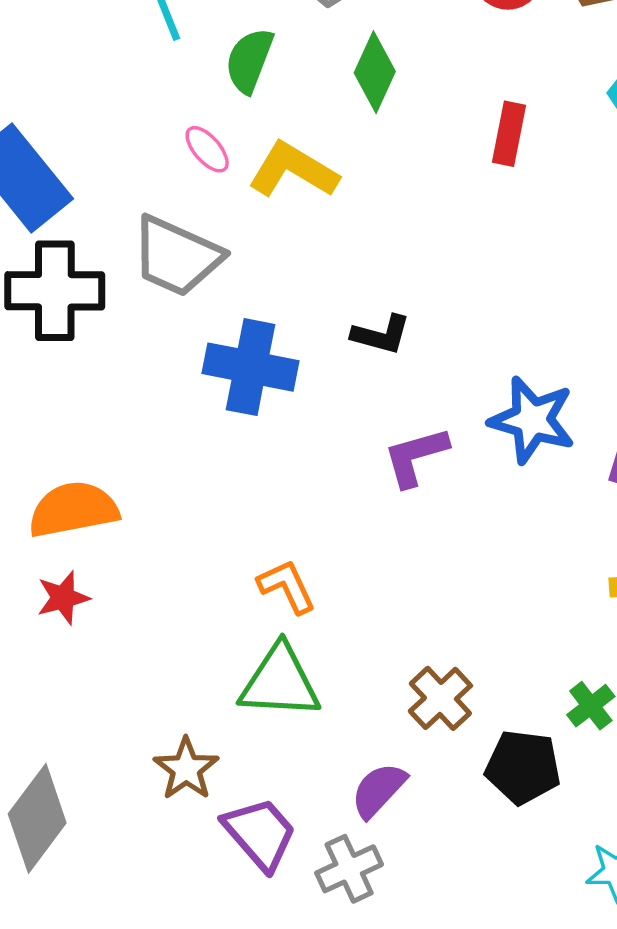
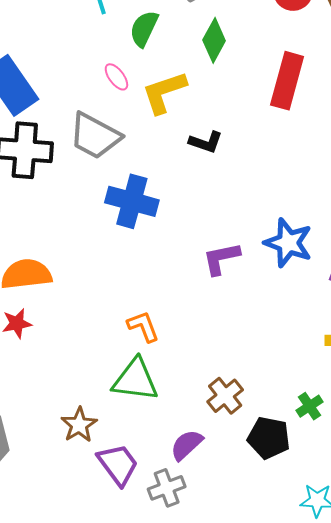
red rectangle: (509, 134) -> (287, 81), size x1.6
yellow L-shape: (293, 170) -> (164, 92), turned -54
black L-shape: (381, 335) -> (206, 142), moved

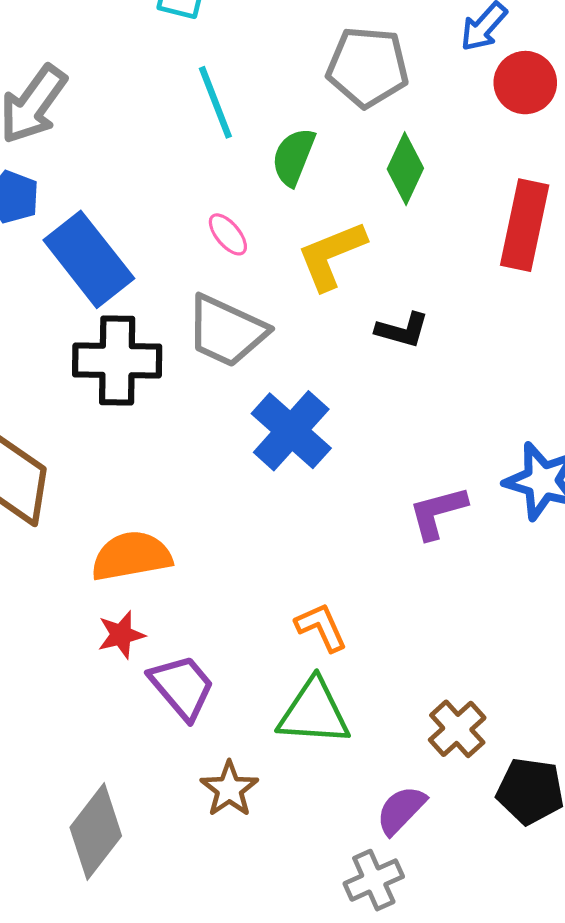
pink ellipse: (116, 77) -> (228, 234), moved
blue cross: (132, 201) -> (291, 431), turned 30
purple trapezoid: (118, 464) -> (182, 687), moved

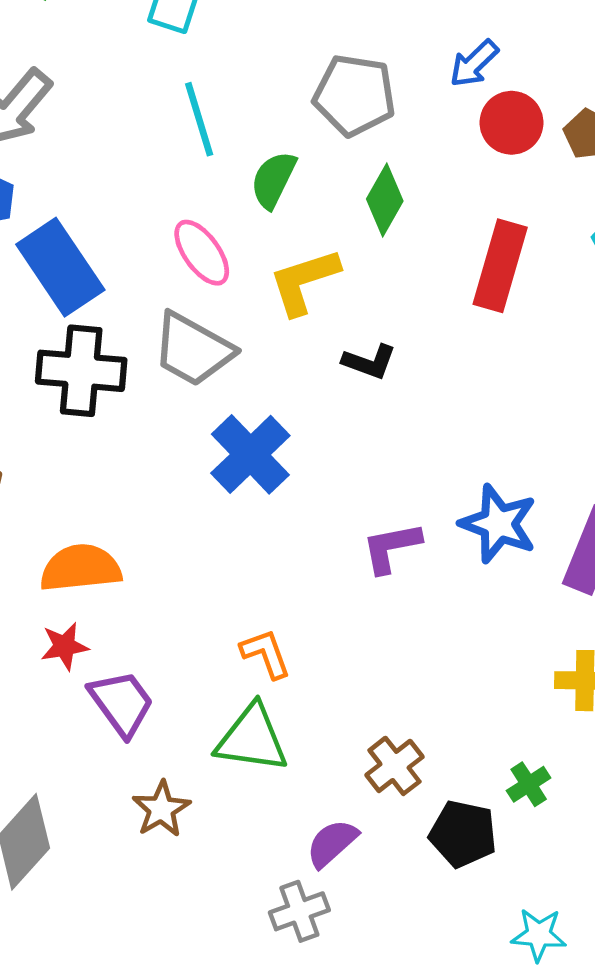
pink ellipse: (228, 234) -> (202, 253), size x1.5

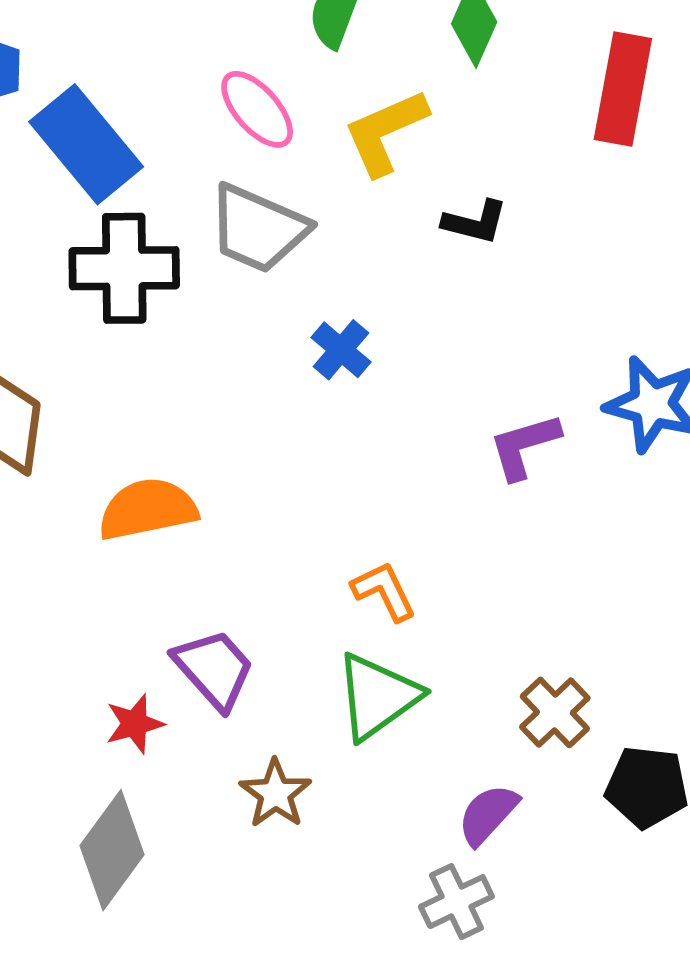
blue cross: (250, 454) -> (341, 350), size x0.6
red star: (64, 646) -> (135, 724), moved
green triangle: (252, 739) -> (377, 696), turned -38

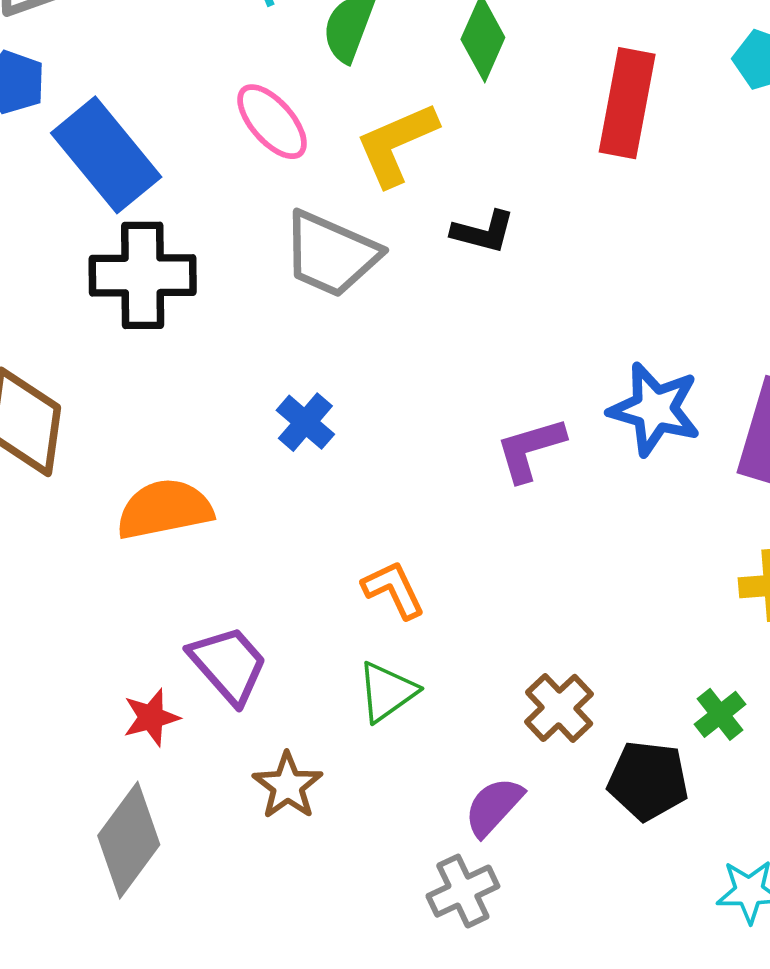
gray trapezoid: (258, 229) -> (331, 254), moved
blue cross: (341, 350) -> (305, 422), moved
green triangle: (377, 696) -> (387, 692), size x0.7

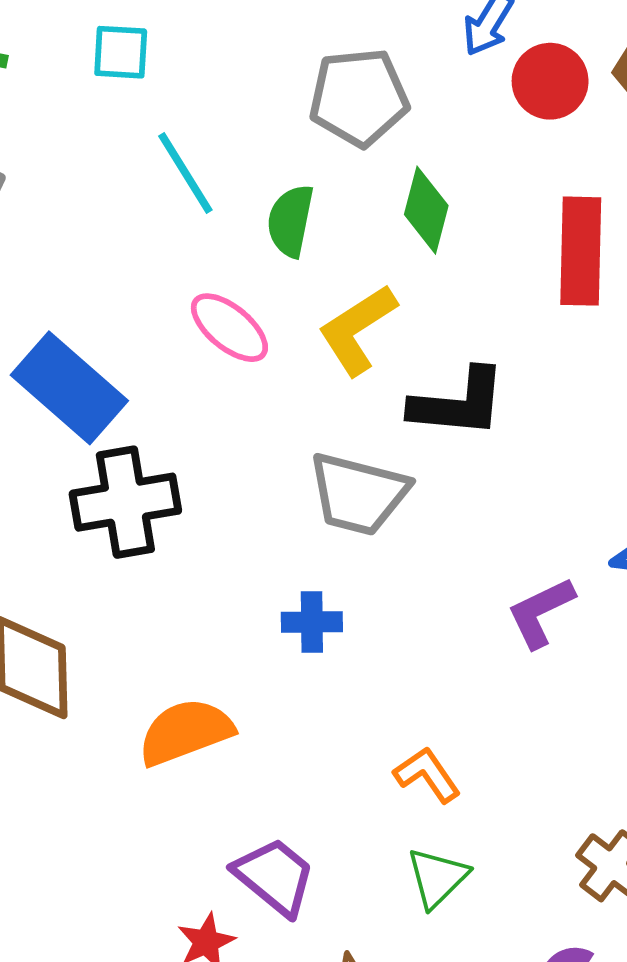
black L-shape: (483, 232) -> (458, 403), size x1.6
gray trapezoid: (331, 254) -> (358, 494), moved
blue cross: (305, 422) -> (312, 622), turned -32

